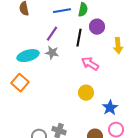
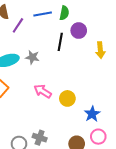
purple line: (52, 34) -> (18, 25), moved
pink arrow: (90, 64) -> (43, 91), moved

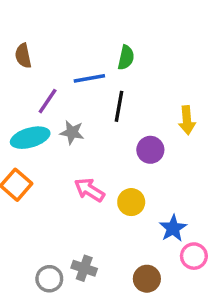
blue line: (43, 14) -> (89, 78), moved
purple line: (18, 25) -> (48, 101), moved
purple circle: (79, 31) -> (150, 150), moved
pink circle: (98, 137) -> (194, 256), moved

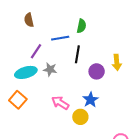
brown semicircle: (23, 56) -> (29, 20), moved
purple circle: (150, 150) -> (97, 71), moved
yellow circle: (131, 202) -> (80, 117), moved
blue star: (173, 228) -> (91, 100), moved

